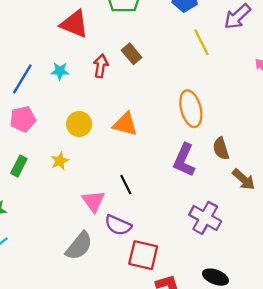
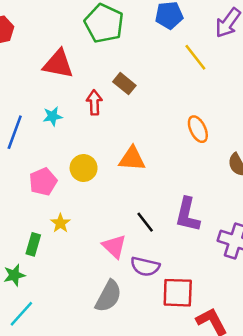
orange ellipse: (191, 109) -> (198, 129), size x0.7
pink pentagon: (23, 119) -> (43, 182), moved
purple L-shape: (184, 160) -> (187, 215), moved
yellow star: (60, 161) -> (60, 223), moved
green rectangle: (19, 166) -> (33, 244), moved

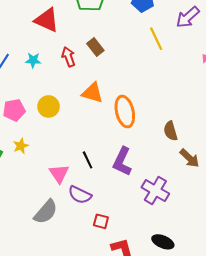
red arrow: (94, 103) -> (68, 57), turned -30
orange ellipse: (198, 129) -> (125, 112), moved, size x1.4
orange triangle: (132, 159) -> (92, 93), moved
red square: (178, 293) -> (101, 221), size x0.6

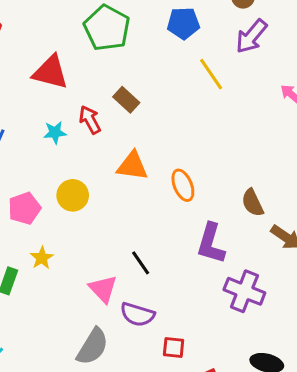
cyan star: (33, 60) -> (55, 132), moved
orange ellipse: (125, 112) -> (183, 185), size x0.7
purple L-shape: (122, 161) -> (211, 243), moved

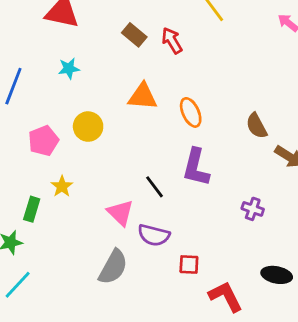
red arrow: (90, 120) -> (172, 41), moved
purple L-shape: (211, 243) -> (196, 167), moved
purple cross: (244, 291) -> (253, 209), size x0.6

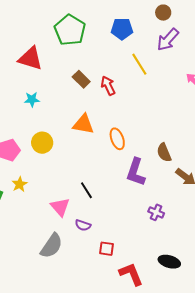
purple L-shape: (196, 167) -> (136, 172), moved
purple semicircle: (154, 235) -> (83, 225), size x0.7

